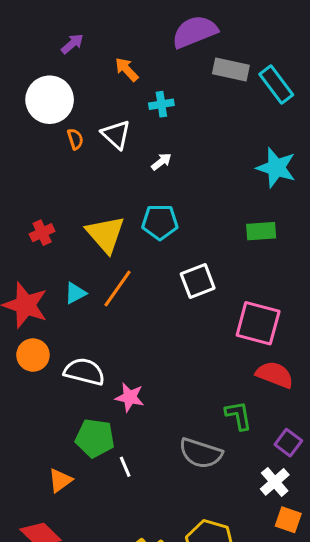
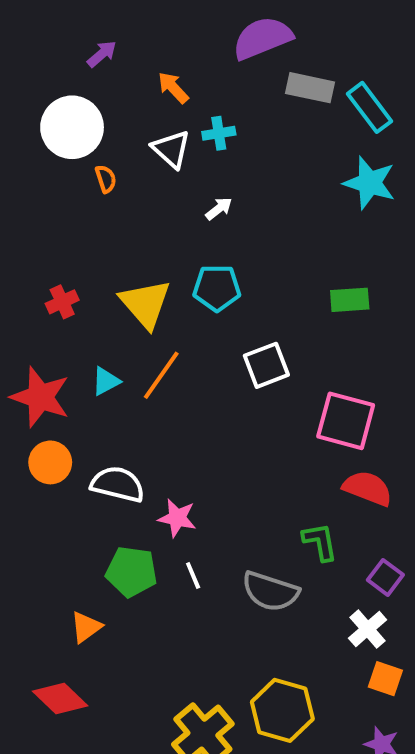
white triangle: (116, 134) -> (171, 149), moved
cyan star: (276, 168) -> (370, 183), moved
white line: (125, 467) -> (193, 575), moved

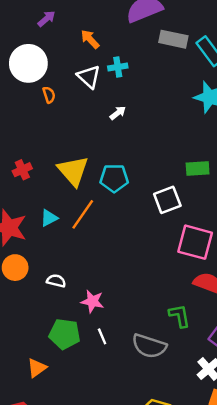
cyan pentagon: (217, 288) -> (114, 178), moved
white square: (266, 365) -> (167, 200), moved
white semicircle: (118, 484) -> (56, 281), size x0.6

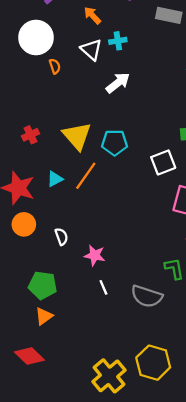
white arrow: (118, 113) -> (118, 83), size x1.6
white semicircle: (56, 281) -> (61, 237), turned 56
green pentagon: (65, 334) -> (43, 285), moved

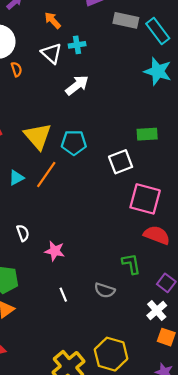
white line: (103, 287) -> (63, 295), moved
gray semicircle: (147, 296) -> (105, 290), size x0.7

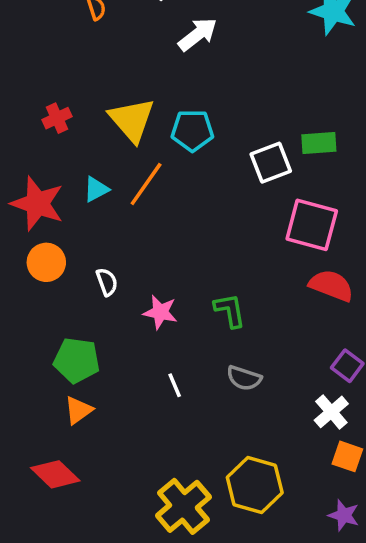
green rectangle: (147, 134) -> (319, 143), moved
green L-shape: (131, 264) -> (230, 310), moved

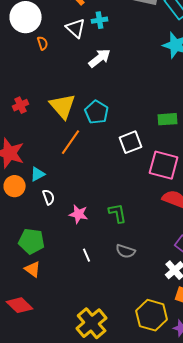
cyan pentagon: (192, 131) -> (97, 112), turned 30
white square: (271, 163) -> (131, 142), moved
cyan triangle: (96, 189) -> (38, 174), moved
orange triangle: (78, 410) -> (33, 269), turned -48
yellow hexagon: (255, 485) -> (152, 315), moved

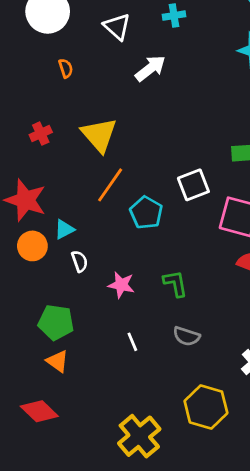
cyan cross: (100, 20) -> (174, 16), moved
orange semicircle: (43, 43) -> (66, 68), moved
cyan pentagon: (97, 112) -> (146, 213), moved
yellow hexagon: (152, 315) -> (206, 407), moved

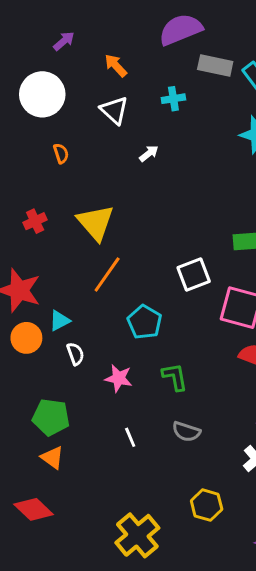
white arrow: (150, 68) -> (149, 153), size x0.6
cyan pentagon: (146, 213) -> (145, 322), moved
yellow hexagon: (206, 407) -> (207, 505), size x0.7

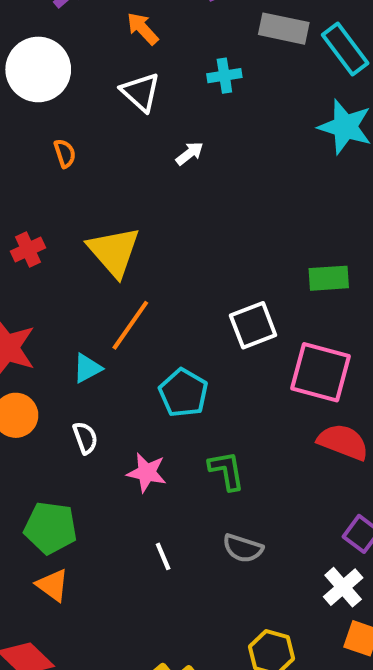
cyan triangle: (60, 321) -> (87, 368), moved

